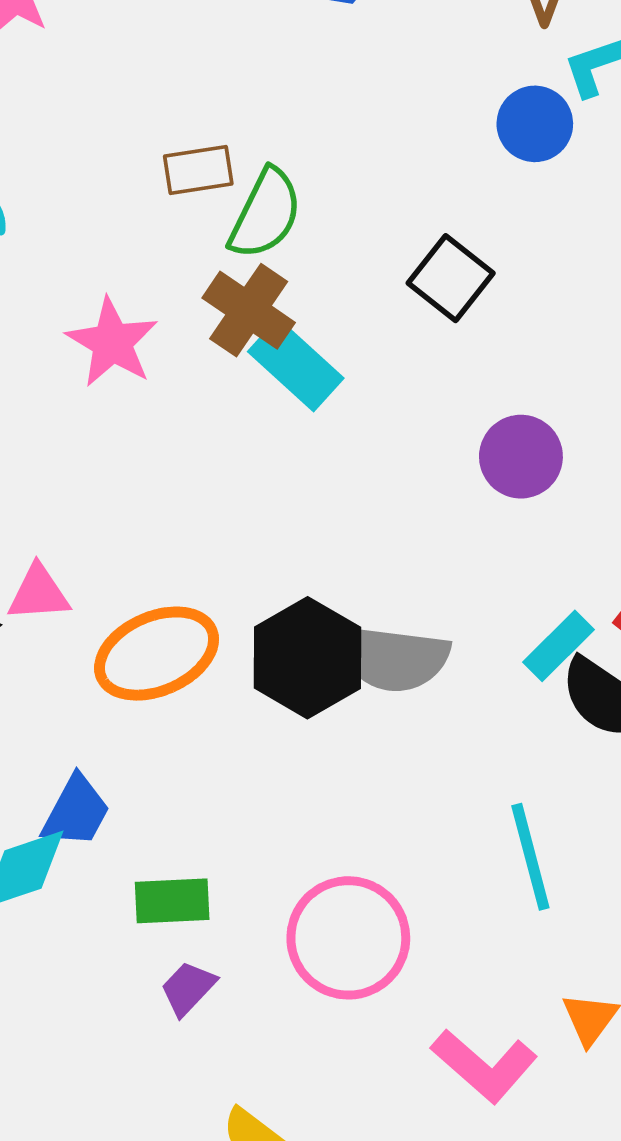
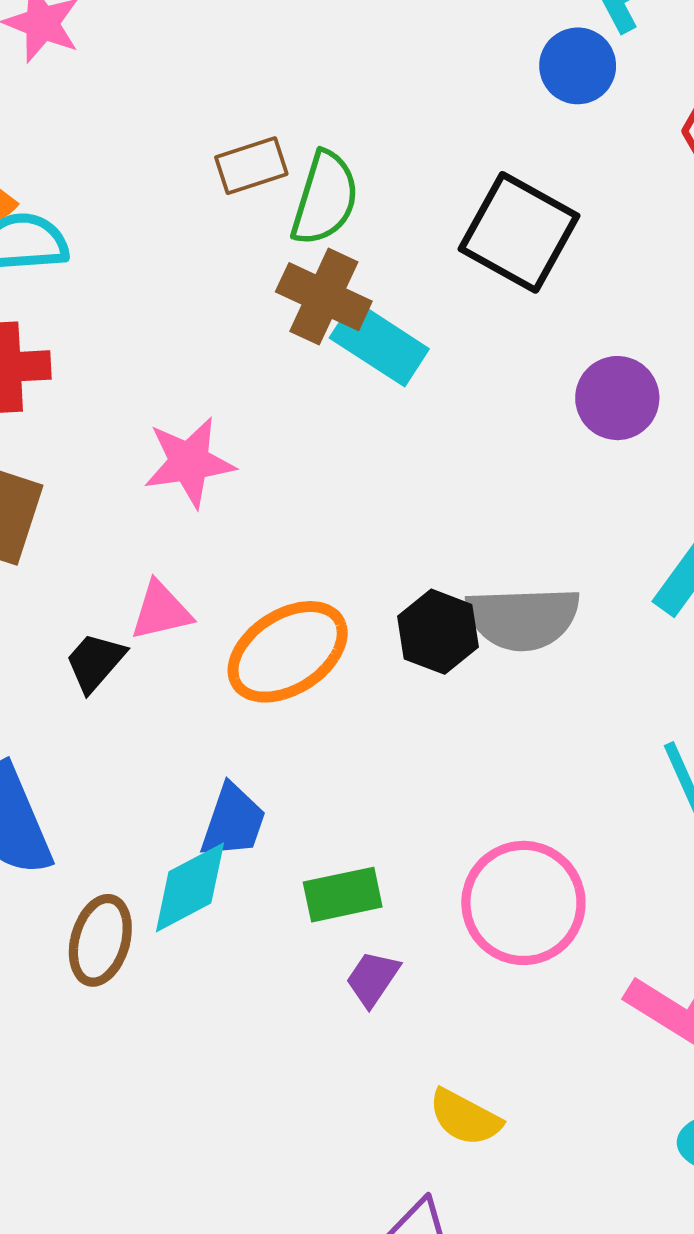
black square: (451, 278) -> (519, 232), size x1.4
pink star: (112, 342) -> (189, 462), moved, turned -30
black hexagon: (307, 658) -> (438, 632), size x0.7

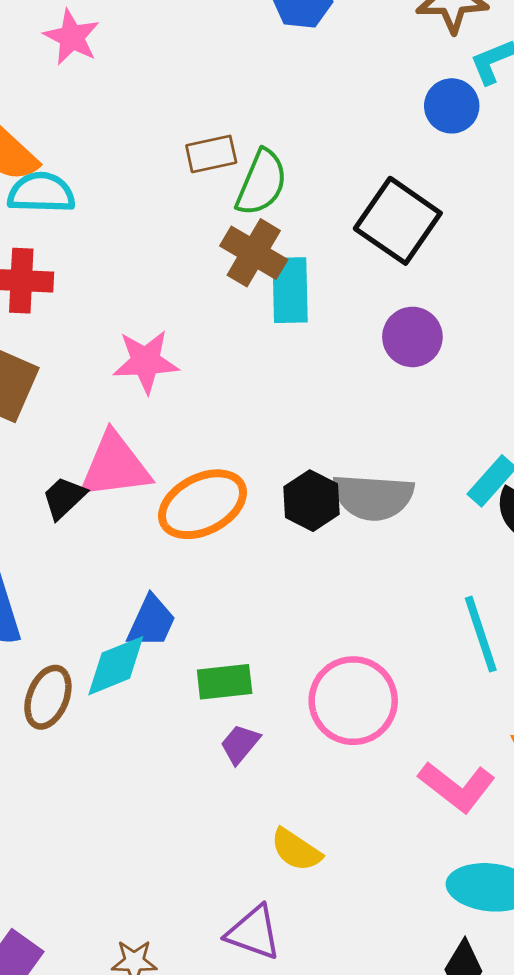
cyan rectangle: (379, 343) -> (290, 290), turned 50
purple circle: (617, 398) -> (412, 337), moved
pink triangle: (161, 611) -> (115, 466), size x1.6

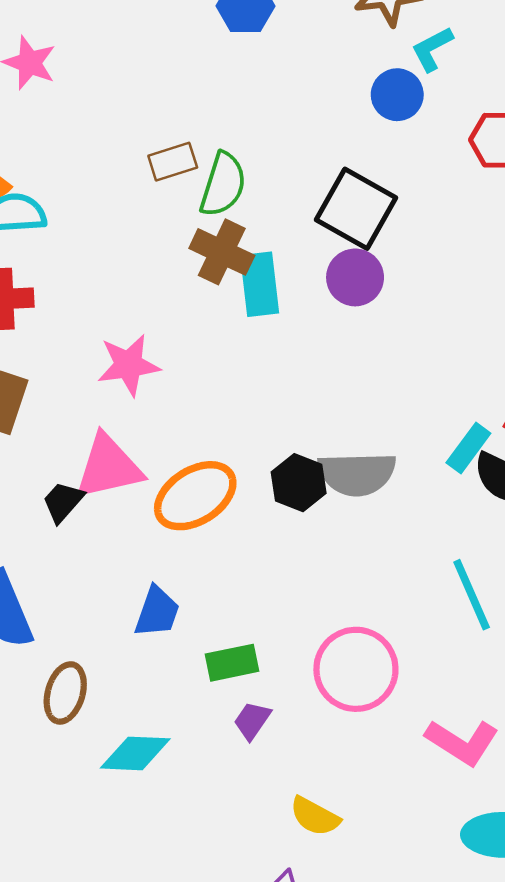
purple circle: (412, 337) -> (355, 277), moved
cyan diamond: (116, 666) -> (135, 753), moved, turned 30

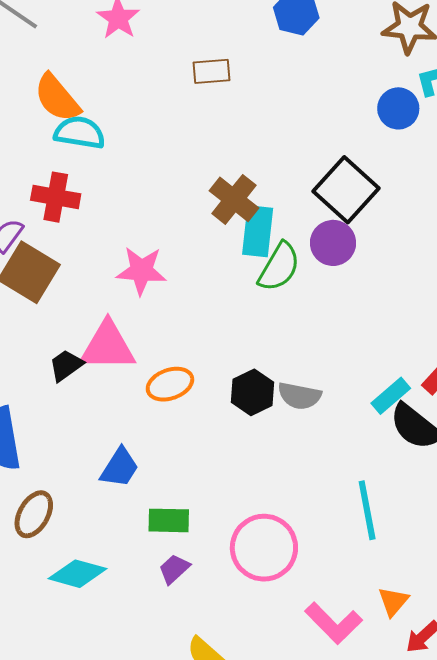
brown rectangle: (173, 162) -> (212, 71), moved
green semicircle: (223, 184) -> (279, 267), moved
gray semicircle: (357, 474) -> (299, 396), size x0.7
orange ellipse: (195, 496) -> (170, 384), size x0.7

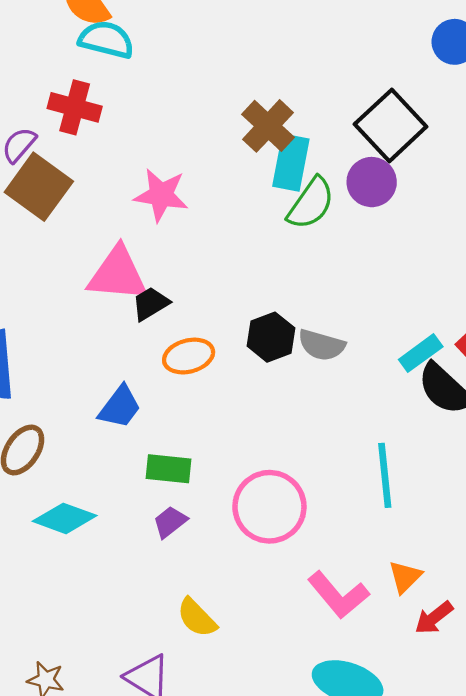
black trapezoid: (66, 365) -> (150, 304), moved
orange ellipse: (170, 384) -> (189, 356), moved

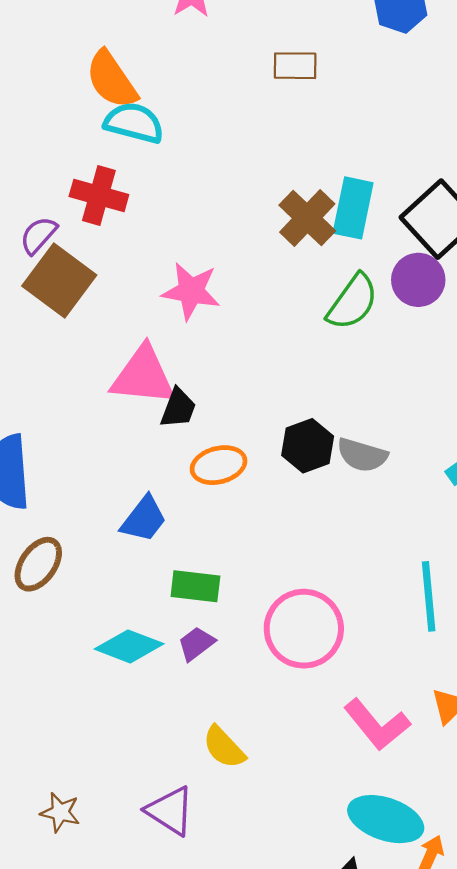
cyan rectangle: (291, 163) -> (353, 208), moved
black trapezoid: (150, 304) -> (178, 408), turned 141
cyan diamond: (65, 518) -> (129, 646), moved

